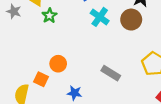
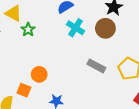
gray rectangle: (111, 73) -> (96, 66), moved

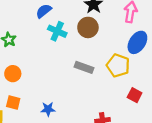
orange circle: (39, 74) -> (13, 74), moved

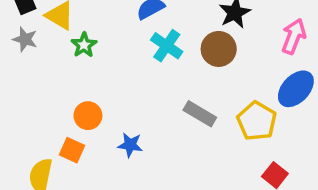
orange circle: (13, 74) -> (88, 116), moved
blue star: (48, 109) -> (130, 145), moved

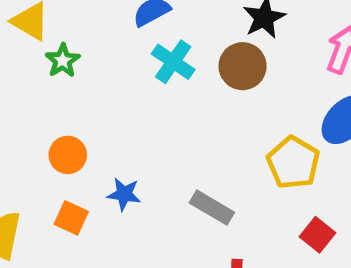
gray rectangle: (200, 114) -> (212, 208), moved
orange square: (72, 150) -> (71, 218), moved

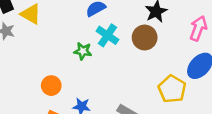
green star: (63, 61) -> (83, 51), moved, turned -30

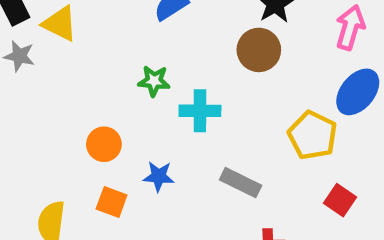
cyan cross: (107, 35) -> (200, 111), moved, turned -30

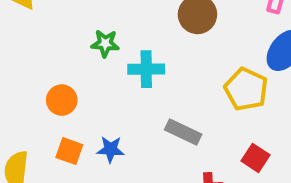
blue star: (159, 176) -> (110, 149), moved
red square: (340, 200) -> (256, 158), moved

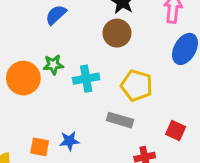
yellow pentagon: (246, 89) -> (137, 85), moved
orange circle: (62, 100) -> (23, 78), moved, size x1.5

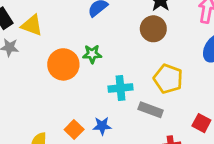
cyan cross: (86, 79) -> (120, 88), moved
orange square: (40, 147) -> (74, 130), turned 30

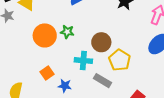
brown circle: (153, 29) -> (101, 42), moved
orange square: (74, 130) -> (47, 73), moved

